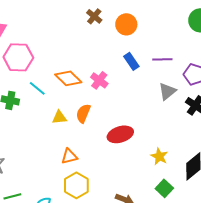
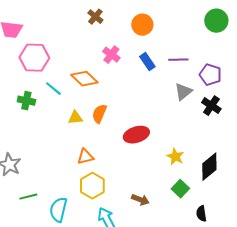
brown cross: (94, 16) -> (95, 17), moved
pink cross: (99, 80) -> (111, 55), moved

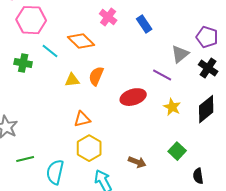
purple line: (178, 60) -> (162, 75), moved, turned 30
yellow star: (175, 157) -> (172, 107), moved
black diamond: (209, 167) -> (206, 109), moved

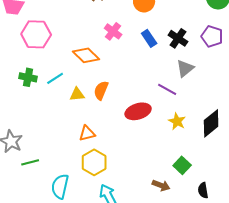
purple pentagon: (207, 37) -> (212, 36), moved
cyan line: (50, 51) -> (55, 78), moved, turned -72
black cross: (208, 68) -> (178, 38), moved
green line: (25, 159) -> (30, 162), moved
brown arrow: (137, 162) -> (161, 185), moved

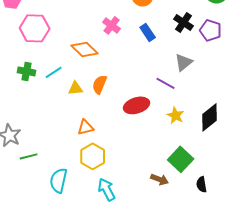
black cross: (178, 38) -> (184, 22), moved
green square: (182, 165) -> (181, 159), size x1.4

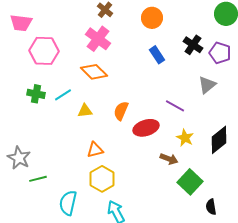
pink cross: (112, 25) -> (98, 39), moved, size x1.4
gray triangle: (184, 62) -> (207, 85), moved
orange semicircle: (100, 84) -> (121, 111), moved
brown arrow: (160, 179) -> (169, 159), moved

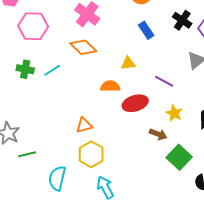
yellow triangle: (85, 111) -> (128, 63), moved
orange semicircle: (121, 111) -> (110, 86), turned 66

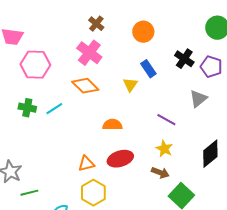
yellow triangle: (128, 63) -> (130, 85), moved, turned -49
red ellipse: (135, 103) -> (120, 159), moved
yellow star: (174, 113) -> (164, 149), moved

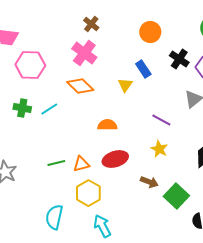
orange circle: (143, 32) -> (150, 32), moved
brown arrow: (160, 173) -> (149, 182), moved
green line: (29, 193) -> (56, 163), moved

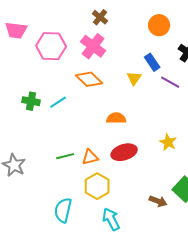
pink hexagon: (30, 65) -> (51, 46), moved
purple line: (161, 120) -> (170, 82), moved
brown arrow: (149, 182) -> (158, 201), moved

